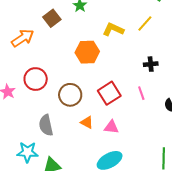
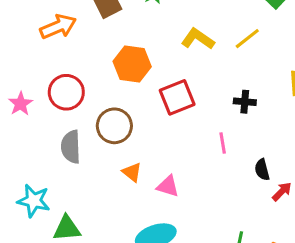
orange hexagon: (87, 52) -> (132, 64), moved
red square: (109, 93) -> (177, 97), moved
gray semicircle: (46, 125) -> (71, 147), moved

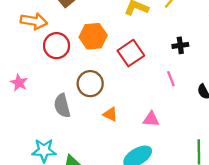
orange arrow: (58, 27) -> (34, 21), turned 45
red circle: (66, 92) -> (57, 46), moved
pink triangle: (168, 186) -> (151, 119), moved

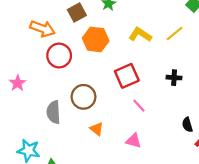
orange hexagon: (93, 36) -> (96, 39), moved
pink line: (171, 79) -> (139, 106), moved, turned -32

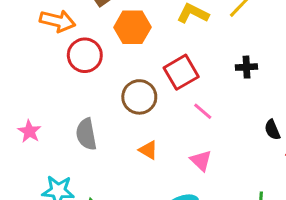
pink star: (18, 83) -> (29, 131), moved
brown circle: (83, 97) -> (139, 97), moved
pink triangle: (134, 141) -> (201, 161), turned 35

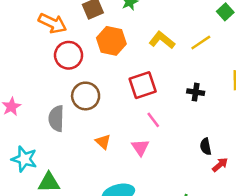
brown circle: (139, 97) -> (86, 96), moved
pink triangle: (201, 161) -> (140, 147), moved

